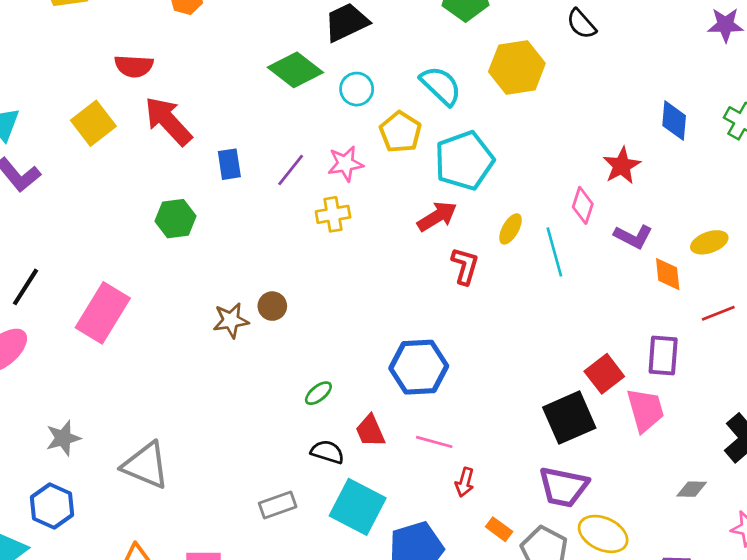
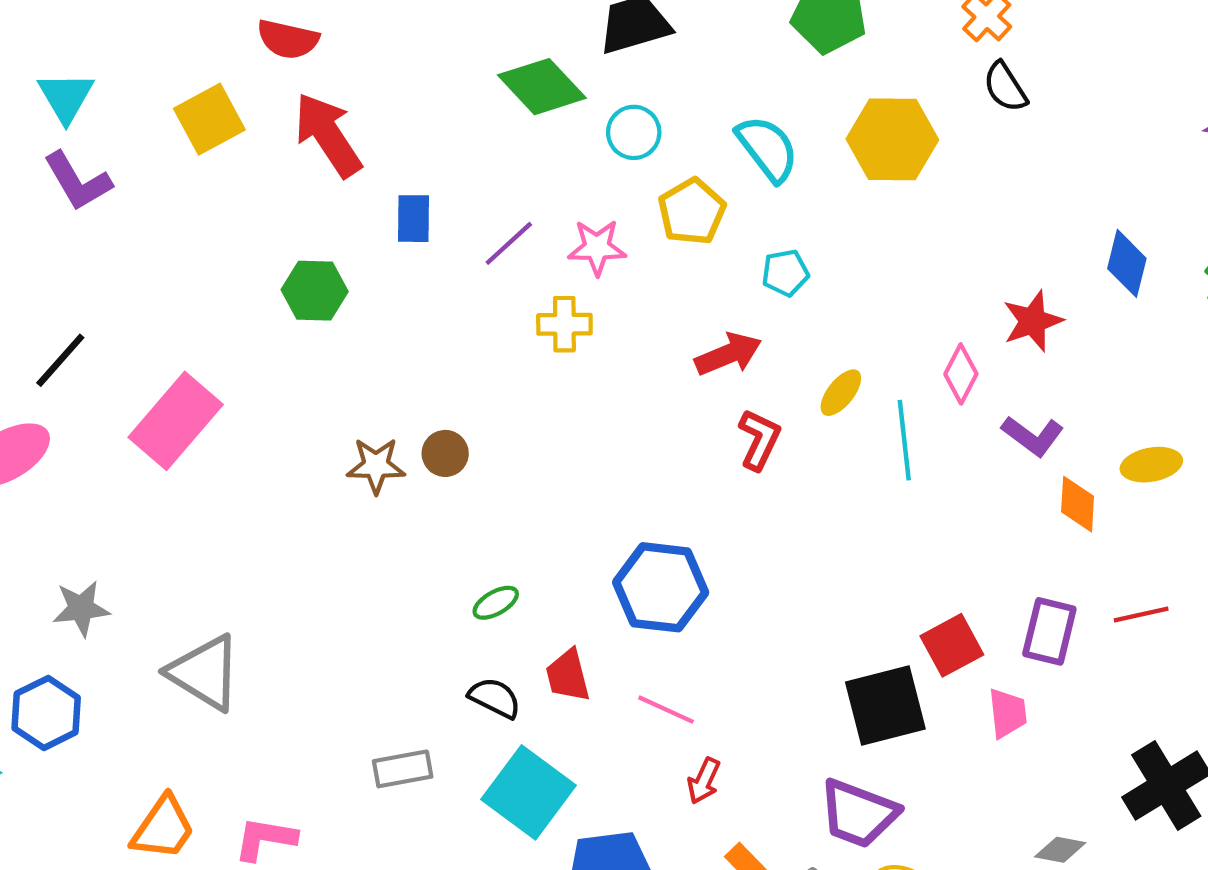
cyan pentagon: (464, 161) -> (785, 273), size x0.5
red line: (718, 313) -> (1141, 614), moved
pink trapezoid: (645, 410) -> (1008, 713), size x0.7

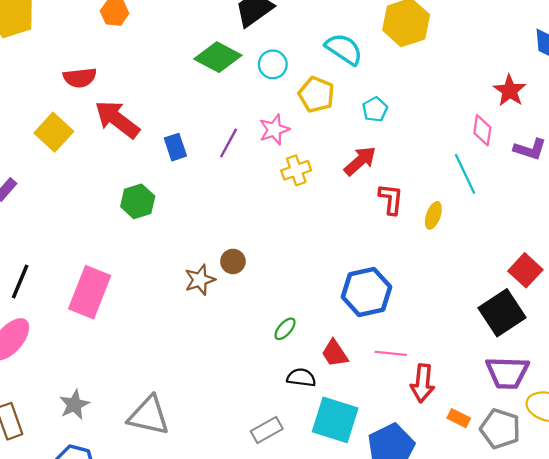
yellow cross: (564, 324) -> (296, 170), moved
yellow ellipse: (841, 393) -> (433, 215), moved
red arrow: (704, 781) -> (423, 383), size x1.5

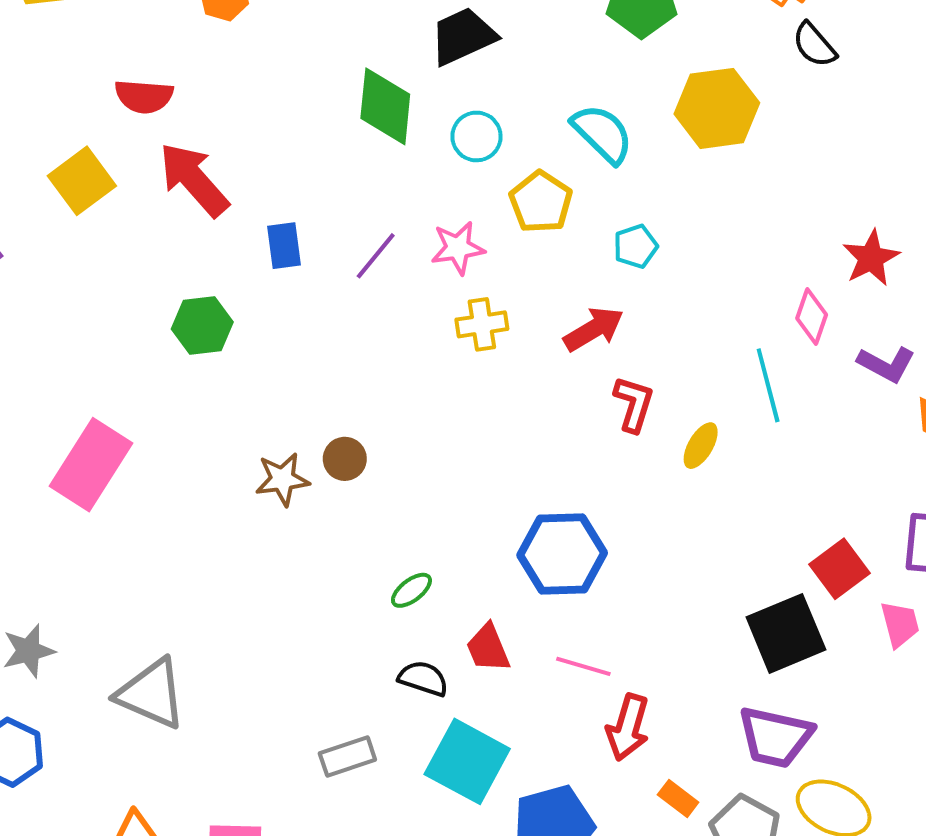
green diamond: (218, 57) -> (385, 106), turned 57

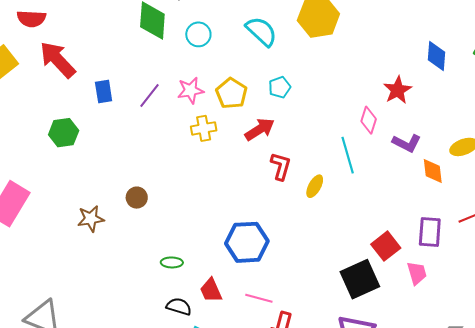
yellow pentagon: (541, 202) -> (232, 93), moved
brown star: (282, 479) -> (91, 219), moved
green ellipse: (411, 590) -> (172, 262), turned 40

